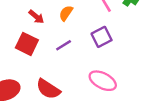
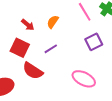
purple square: (102, 37) -> (94, 42), moved
red semicircle: (48, 89) -> (33, 71), moved

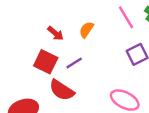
purple line: (51, 49) -> (74, 63), moved

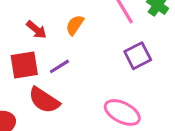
red square: (46, 62) -> (24, 65), turned -35

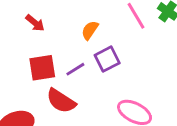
red arrow: (36, 30) -> (35, 23), moved
purple square: (138, 56) -> (107, 59), moved

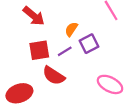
red arrow: (35, 23) -> (34, 16), size x1.5
orange semicircle: (90, 30) -> (71, 29), moved

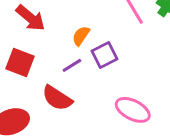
red square: (39, 50) -> (20, 62), moved, turned 30

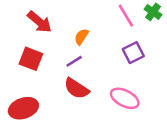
purple square: (105, 55) -> (133, 53), moved
red semicircle: (57, 98) -> (77, 88), moved

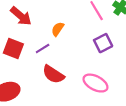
purple line: (74, 61) -> (43, 48), moved

